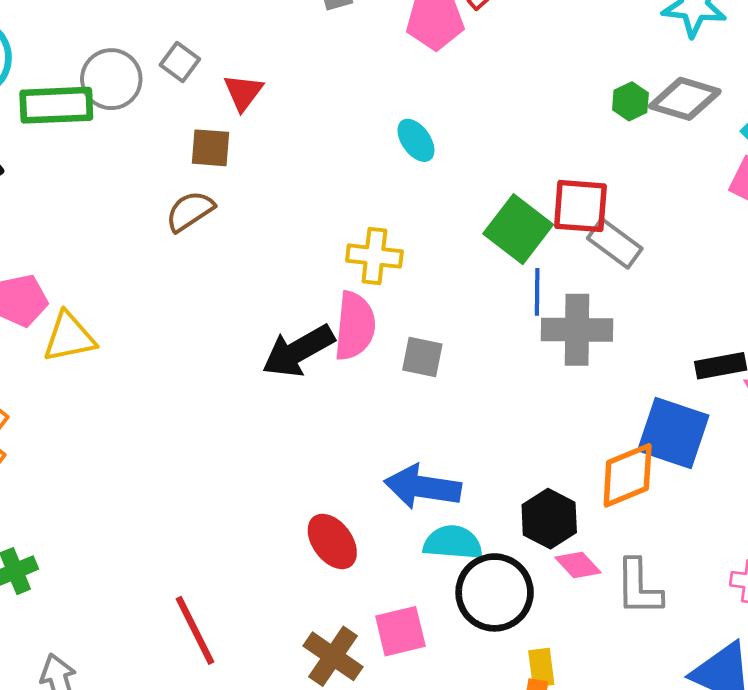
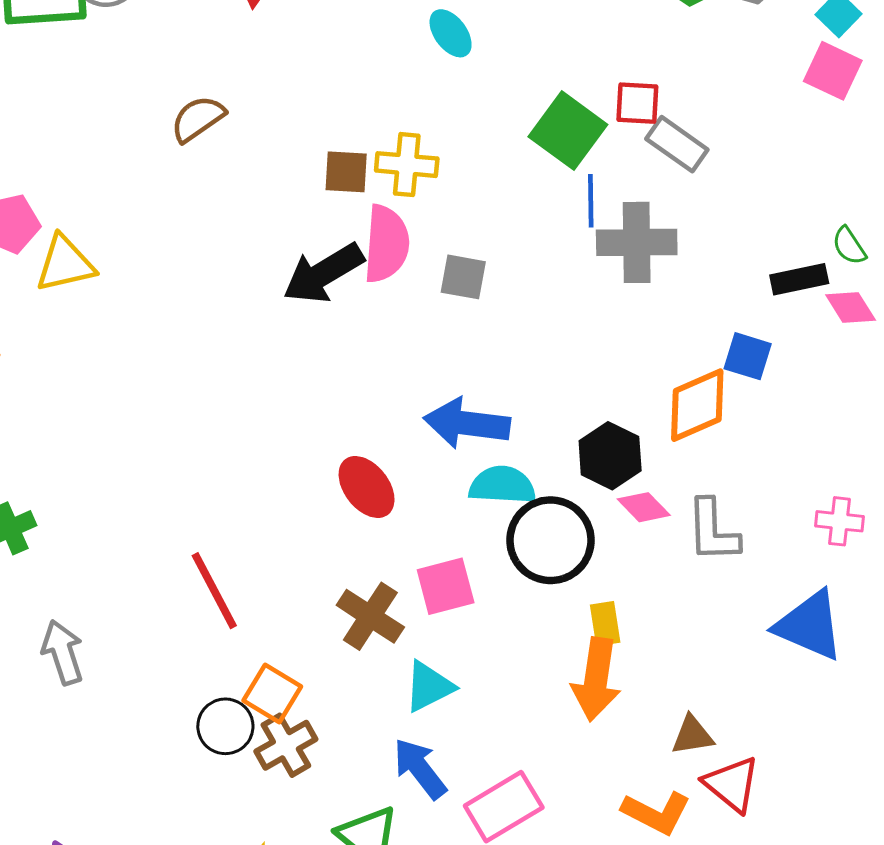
brown square: (210, 148) -> (346, 172), moved
red square: (580, 206) -> (637, 103), size x0.7
blue square: (673, 433) -> (748, 356), size x0.6

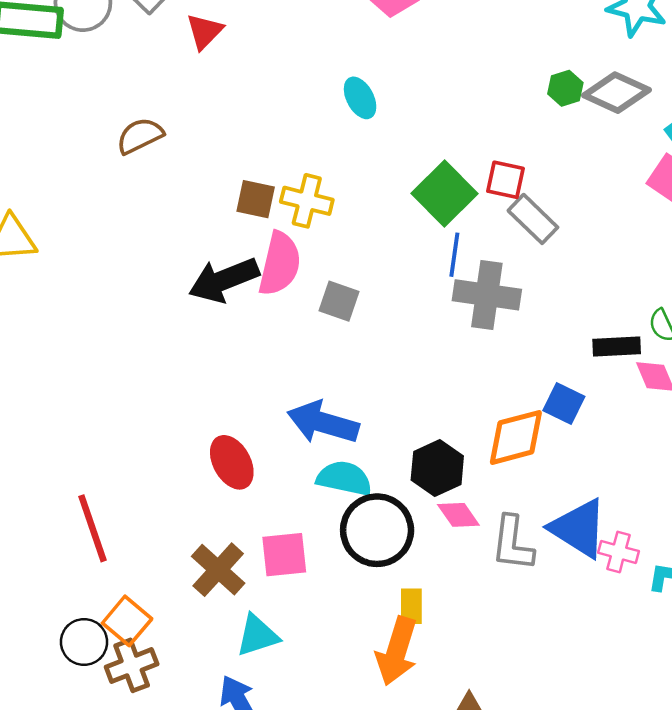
blue triangle: (810, 625) -> (579, 528), moved

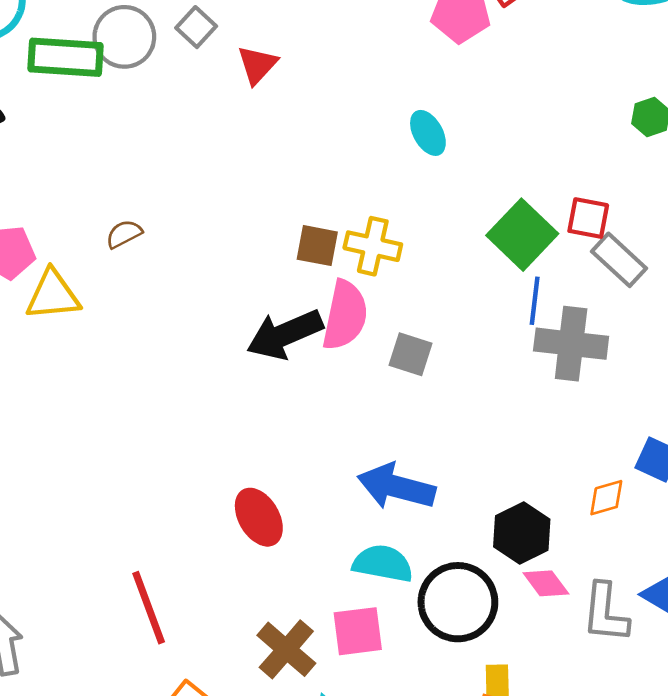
brown semicircle: (140, 136) -> (124, 234), moved, size x0.7
orange diamond: (516, 437) -> (606, 498), size x0.6
red ellipse: (232, 462) -> (259, 517), moved
cyan semicircle: (344, 478) -> (383, 564), moved

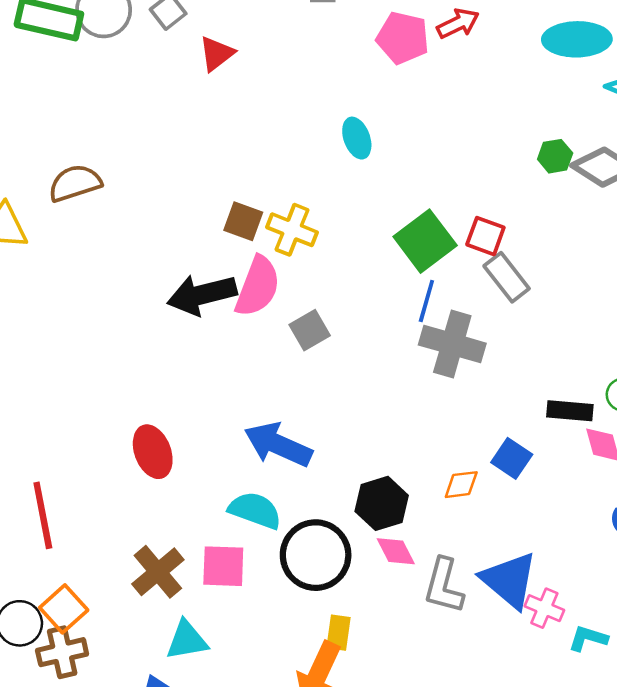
brown semicircle: (124, 234) -> (75, 183), size x1.6
gray square: (410, 354) -> (310, 330), turned 33

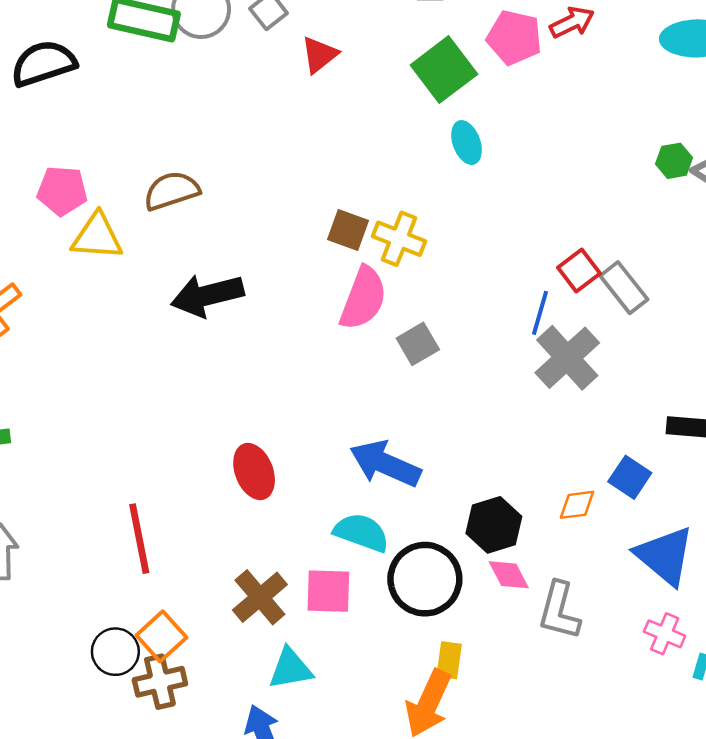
red square: (485, 236) -> (579, 271), moved, turned 33
green square: (425, 241) -> (444, 70), moved
black arrow: (202, 295) -> (207, 295), moved
gray cross: (452, 344) -> (567, 358), turned 32
blue triangle: (509, 580) -> (665, 556), moved

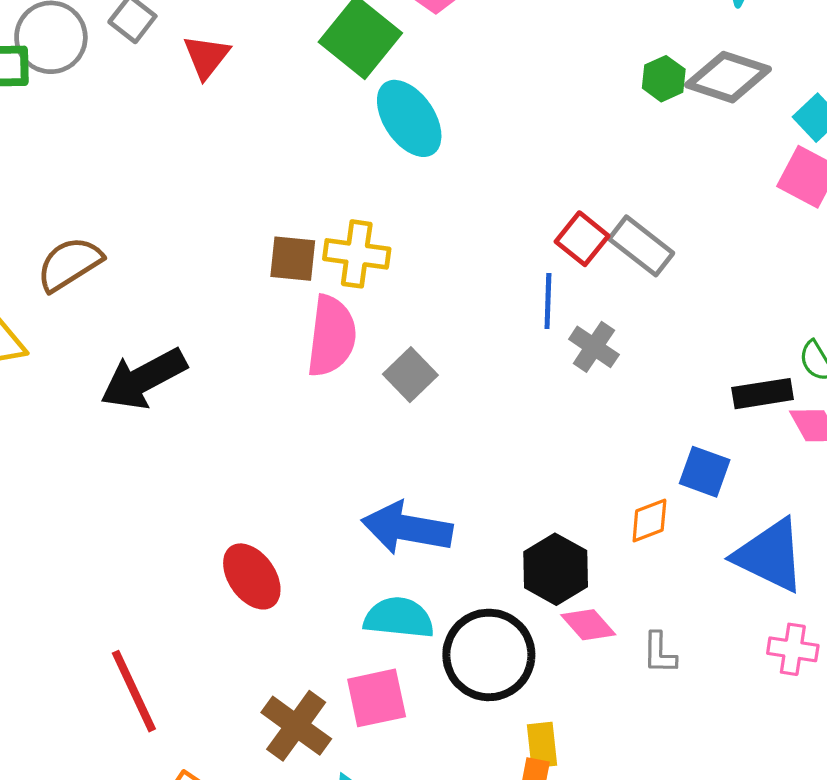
cyan ellipse: (467, 143) -> (409, 118), size x1.5
gray cross: (567, 358) -> (594, 347), size x0.6
gray L-shape: (559, 611) -> (659, 653), size x0.6

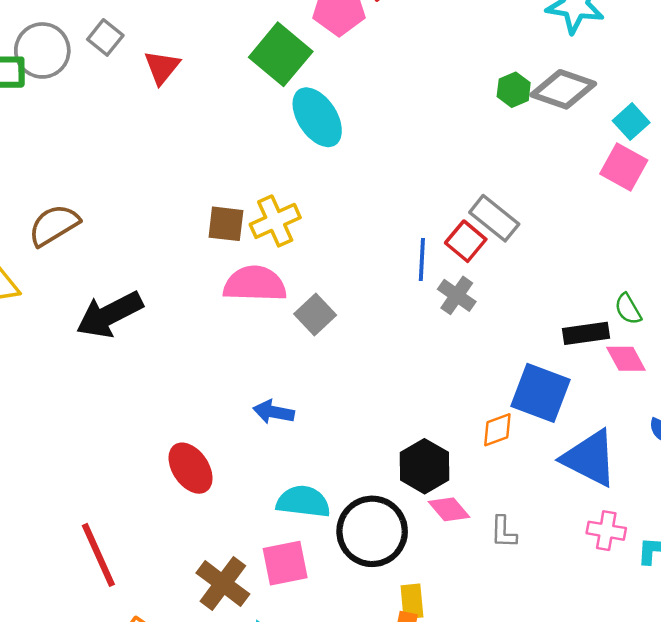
red square: (582, 239) -> (466, 241), moved
yellow cross: (357, 254) -> (275, 221), turned -33
pink semicircle: (331, 336) -> (255, 284), turned -96
blue square: (705, 472) -> (540, 393), size x1.5
blue arrow: (407, 528) -> (274, 412), moved, size x0.6

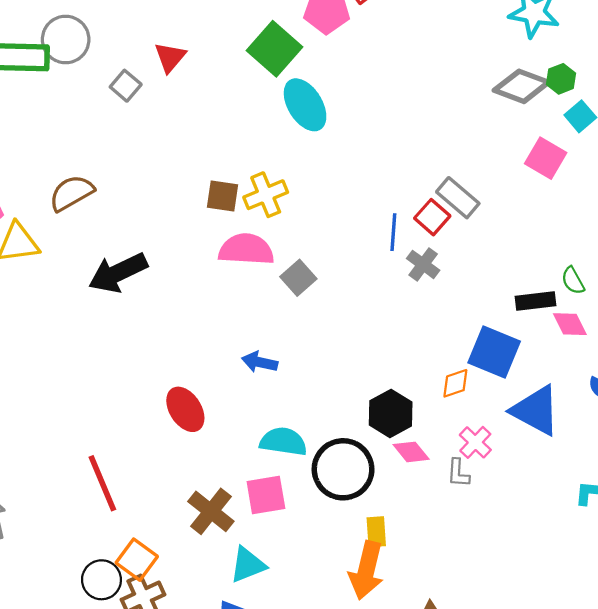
gray square: (105, 37) -> (126, 86), moved
green hexagon: (514, 90) -> (561, 79), moved
pink square: (624, 167) -> (546, 158), moved
pink cross: (606, 531) -> (475, 442), moved, turned 32

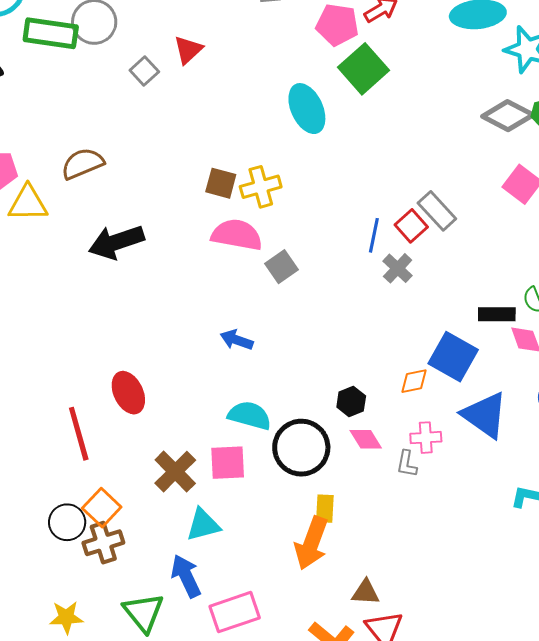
green square: (275, 49) -> (364, 69), moved
red ellipse: (185, 409) -> (128, 393), moved
black hexagon: (391, 413) -> (351, 402), size x0.7
pink cross: (475, 442) -> (426, 438), turned 36

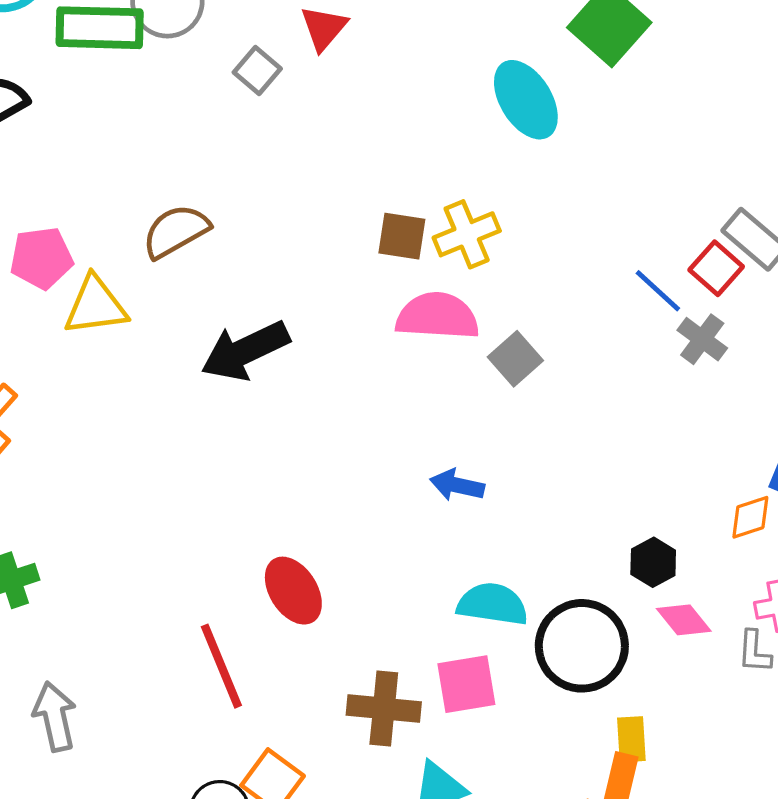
blue line: (374, 235) -> (658, 291), turned -52
brown cross: (175, 472) -> (384, 709), turned -33

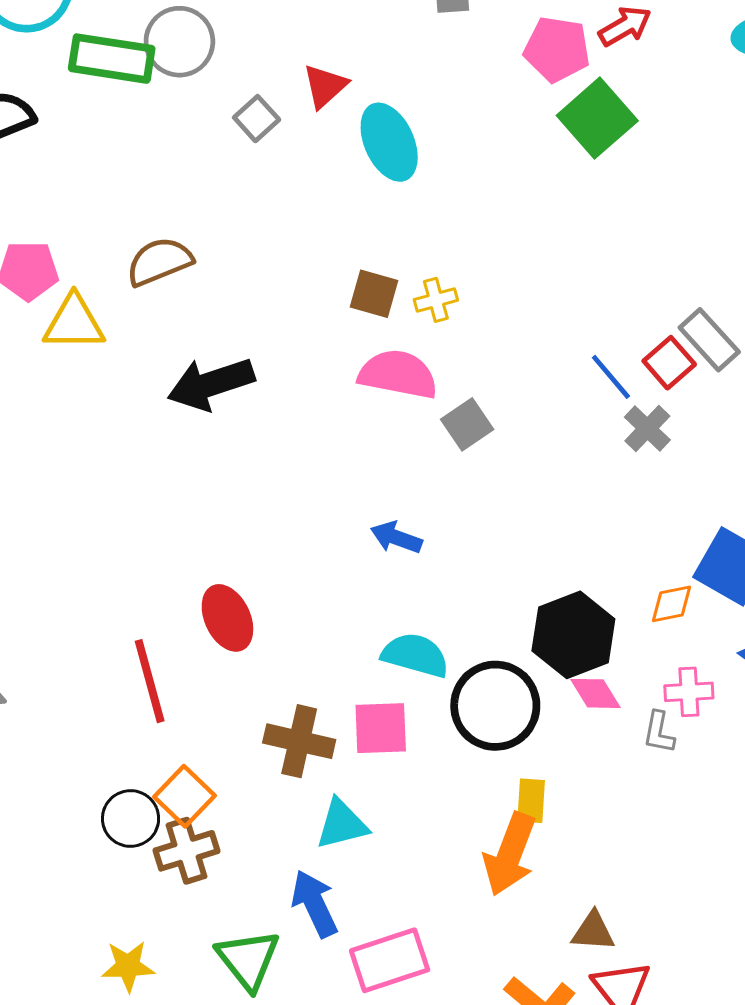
cyan ellipse: (526, 100) -> (389, 142), moved
yellow cross: (467, 234) -> (436, 300), size x0.7
black hexagon: (653, 562) -> (573, 635), size x1.8

